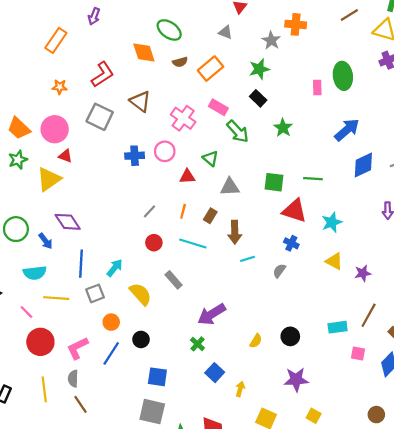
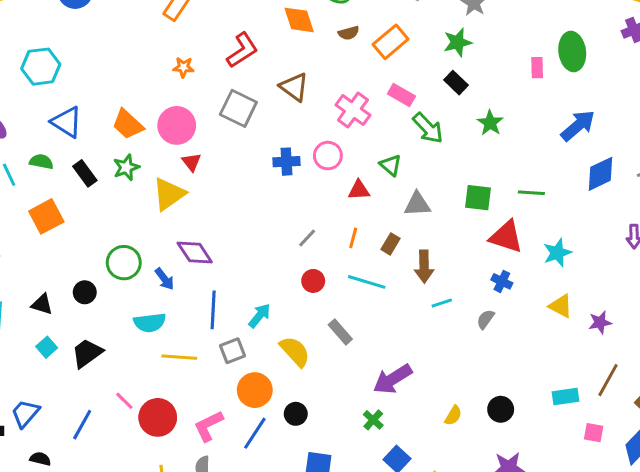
red triangle: (65, 156) -> (191, 162), turned 32
pink line: (26, 312) -> (124, 401), moved
orange circle: (111, 322) -> (255, 390), size x1.5

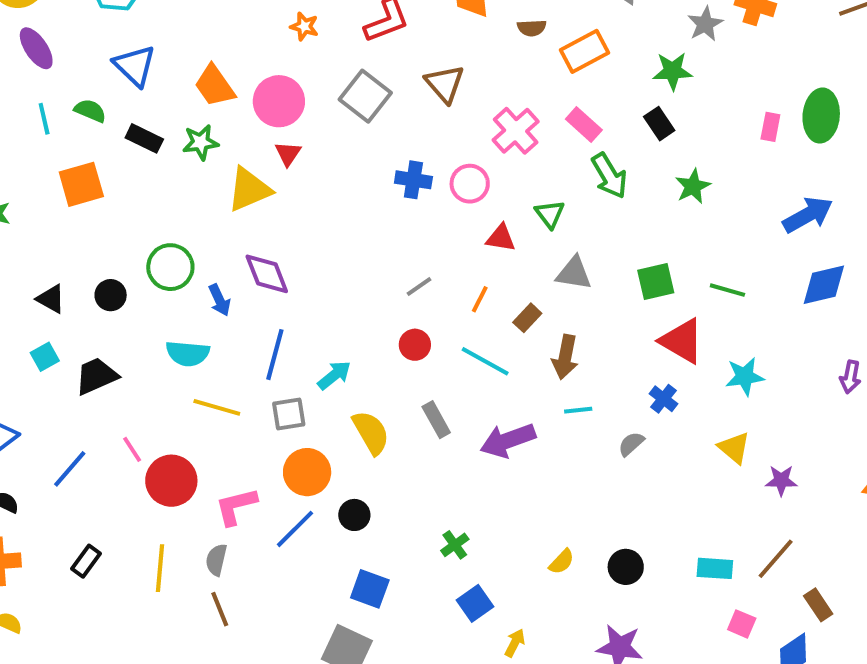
black rectangle: (85, 173) -> (144, 138), turned -40
green square: (478, 198) -> (656, 281), turned -32
purple arrow: (393, 379) -> (508, 440), moved

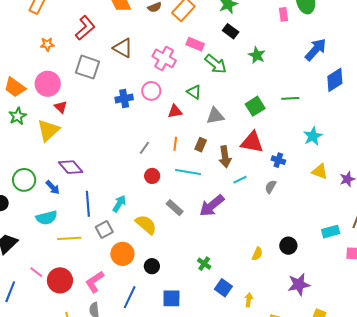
red triangle: (682, 341) -> (252, 142), moved
blue line: (295, 529) -> (130, 297), moved

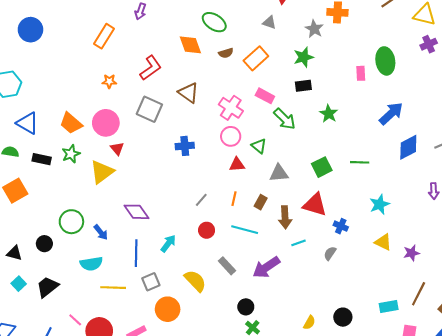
black rectangle: (231, 31) -> (303, 86), turned -49
pink circle: (151, 91) -> (231, 136), moved
purple diamond: (71, 167) -> (136, 212), moved
cyan arrow: (119, 204) -> (168, 243), moved
black circle: (152, 266) -> (246, 307), moved

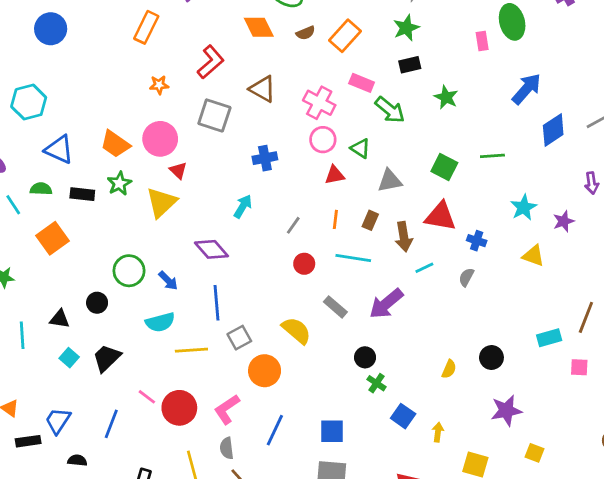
green square: (322, 167) -> (444, 167), turned -30
cyan arrow: (168, 243) -> (243, 206), moved
purple star: (411, 253) -> (564, 221), moved

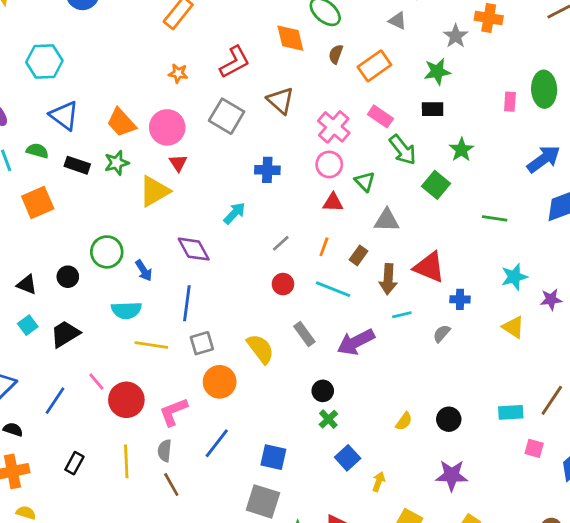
brown semicircle: (306, 33) -> (336, 54), turned 120
green square: (444, 167) -> (436, 185), moved
blue cross: (477, 241) -> (460, 299), turned -30

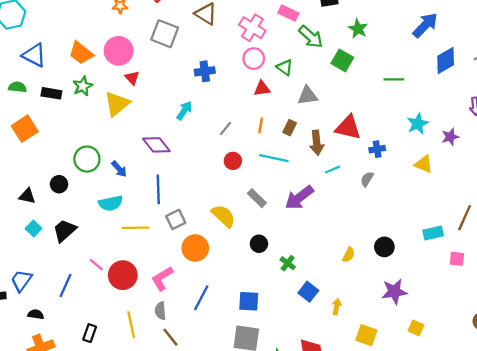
black circle: (323, 391) -> (259, 244), moved

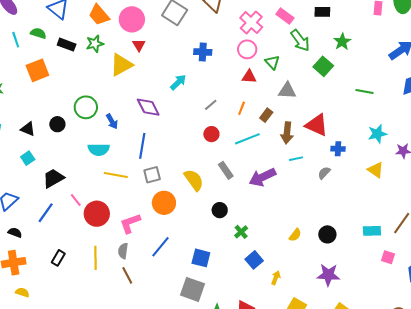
cyan line: (274, 158) -> (247, 139), turned -45
black trapezoid: (65, 231) -> (53, 178), moved

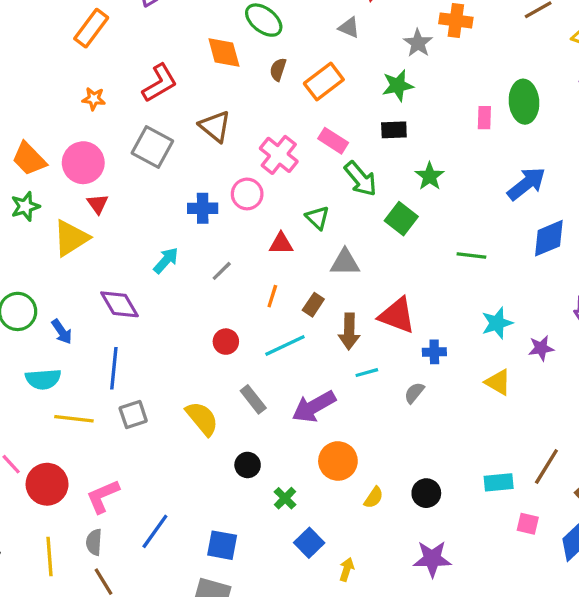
pink circle: (247, 49) -> (247, 194), moved
gray line: (211, 105) -> (222, 271), moved
orange circle: (164, 203) -> (338, 461), moved

